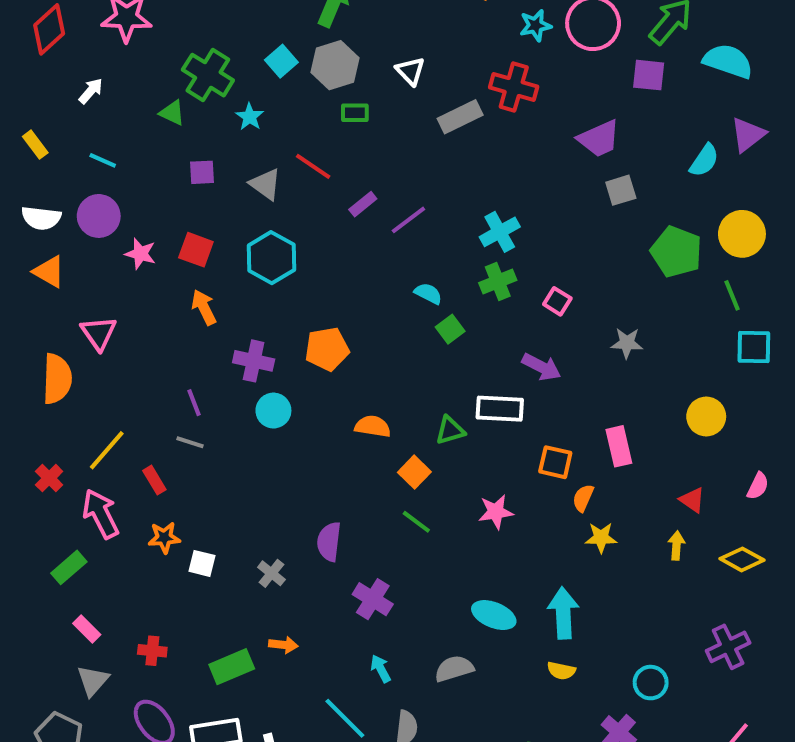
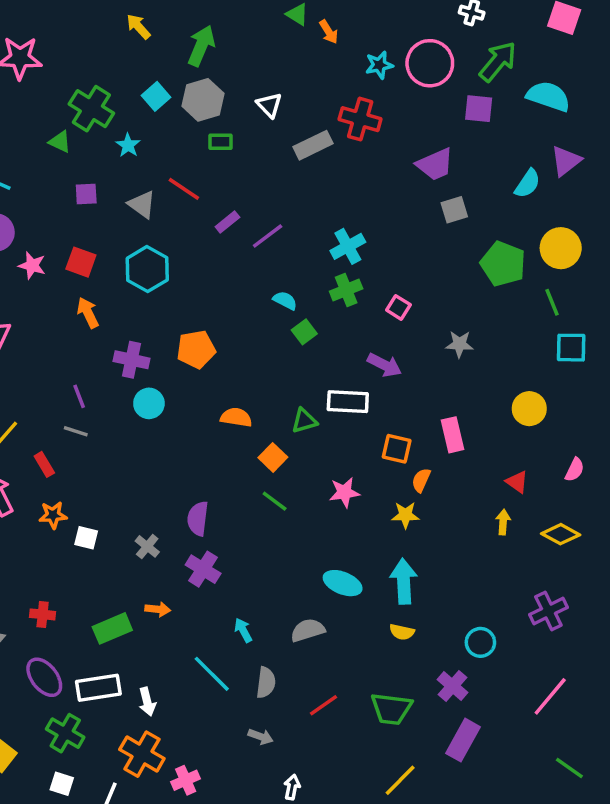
yellow star: (601, 538) -> (405, 515), moved
purple cross: (373, 599) -> (203, 569), moved

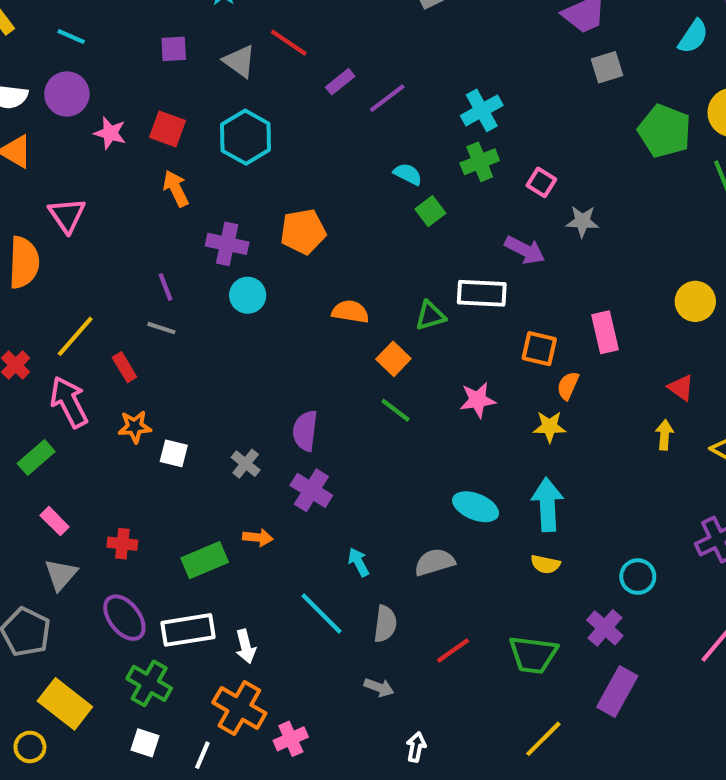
gray star: (459, 344) -> (582, 221), moved

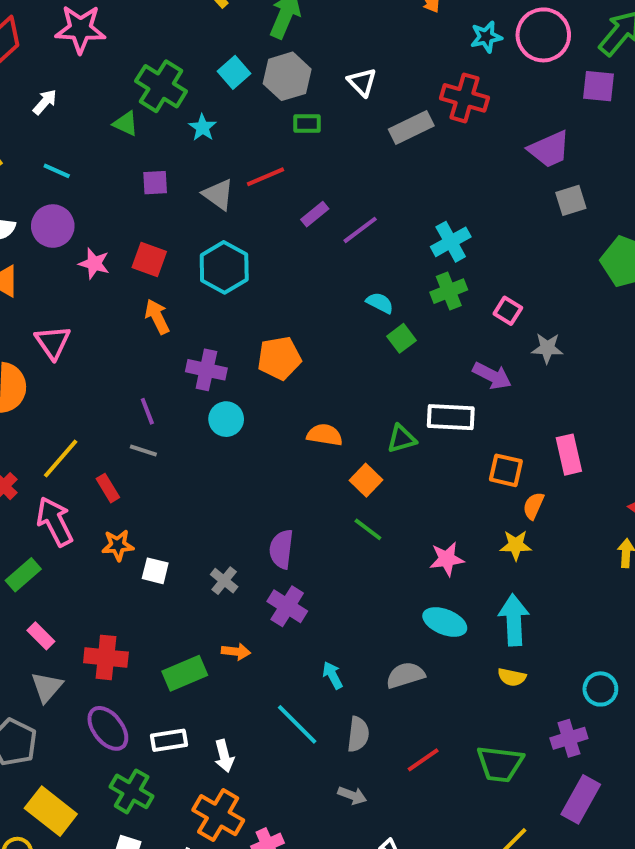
red line: (289, 43) -> (266, 177), turned -57
pink star: (478, 400) -> (447, 559), moved
red cross: (122, 544) -> (106, 657), size x1.5
purple cross: (605, 628) -> (569, 738), turned 32
white rectangle: (188, 630) -> (169, 740), size x0.7

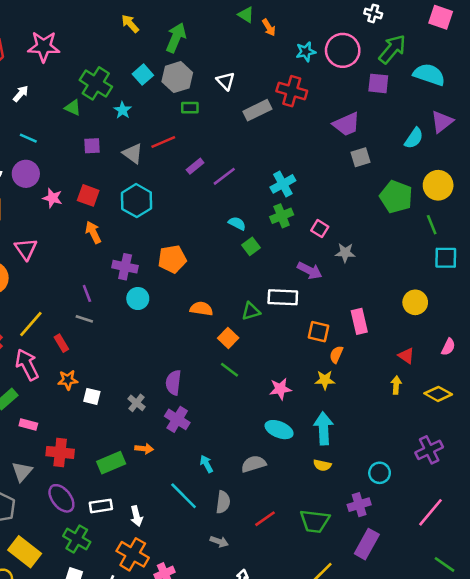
pink rectangle: (41, 636) -> (28, 424), moved, turned -30

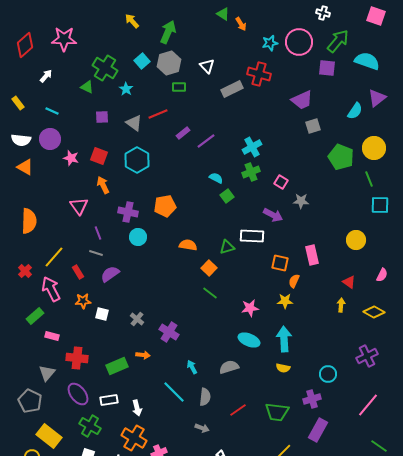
pink triangle: (26, 249) -> (79, 206), moved
purple semicircle: (173, 382) -> (110, 274), moved, turned 48

